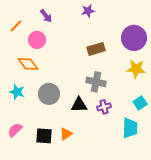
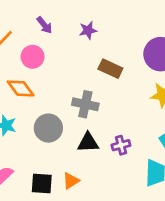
purple star: (88, 11) -> (88, 30), moved
brown rectangle: (96, 49) -> (110, 69), turned 42
gray cross: (96, 82) -> (85, 104), moved

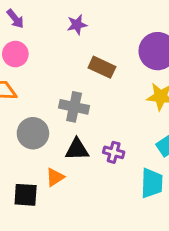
purple arrow: (44, 25) -> (15, 19), moved
purple cross: (121, 145) -> (114, 152), turned 30
orange triangle: (71, 181) -> (55, 177), moved

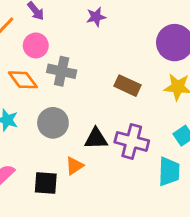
brown rectangle: (102, 67) -> (127, 86), moved
gray cross: (74, 107) -> (62, 71), moved
purple cross: (114, 152) -> (132, 141), size x1.6

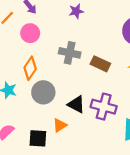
gray cross: (62, 71) -> (70, 53), moved
orange diamond: (23, 80) -> (30, 68), moved, turned 70
black triangle: (96, 139) -> (76, 104), turned 30

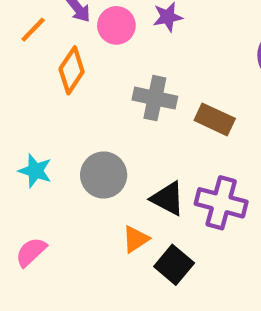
pink circle: (30, 33) -> (116, 25), moved
orange diamond: (30, 68) -> (72, 70), moved
black square: (38, 138) -> (174, 265), moved, turned 36

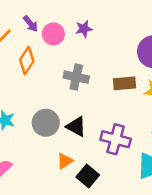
brown rectangle: (215, 119) -> (124, 83), moved, turned -30
black triangle: (168, 199) -> (76, 127), moved

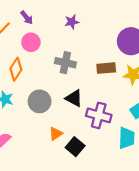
pink circle: (53, 34) -> (31, 42), moved
orange diamond: (27, 61) -> (16, 69), moved
black triangle: (76, 127) -> (74, 98), moved

